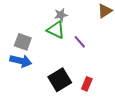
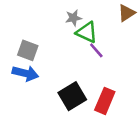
green triangle: (56, 30) -> (87, 32), moved
red rectangle: (87, 84) -> (105, 101), size x1.5

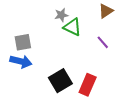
gray square: (28, 50) -> (23, 42), turned -30
purple line: (96, 50) -> (103, 42), moved

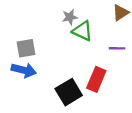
purple line: (103, 42) -> (117, 48), turned -48
red rectangle: (88, 85) -> (96, 79), moved

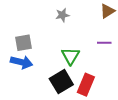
green triangle: (82, 31) -> (71, 56), moved, turned 36
red rectangle: (96, 79) -> (86, 85), moved

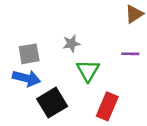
gray star: (62, 15) -> (71, 44), moved
black square: (61, 82) -> (52, 103), moved

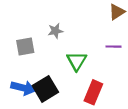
gray star: (71, 44) -> (55, 31), moved
blue arrow: (26, 78) -> (23, 88), moved

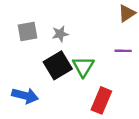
gray square: (25, 47) -> (27, 31), moved
black square: (45, 89) -> (58, 65), moved

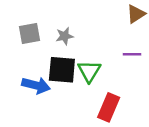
black square: (58, 65) -> (62, 70), turned 36
blue arrow: (25, 96) -> (36, 85), moved

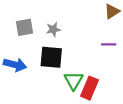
green triangle: (89, 71) -> (74, 81), moved
blue arrow: (36, 85) -> (15, 65), moved

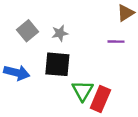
gray square: (25, 27) -> (27, 31), turned -30
purple line: (109, 44) -> (116, 42), moved

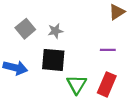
purple line: (116, 42) -> (108, 50), moved
red rectangle: (100, 99) -> (107, 84), moved

